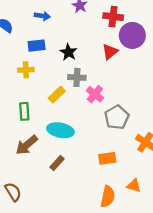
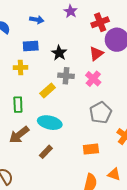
red cross: (113, 17) -> (100, 22), turned -30
pink cross: (95, 94) -> (93, 79), moved

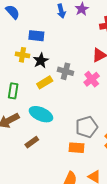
blue arrow: (37, 20) -> (61, 11), moved, turned 56
black star: (59, 53) -> (41, 61), moved
gray pentagon: (101, 113) -> (87, 127), moved

